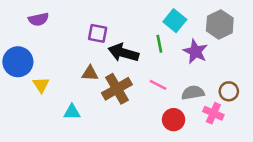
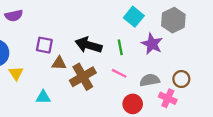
purple square: (98, 33) -> (44, 45), moved
green line: (159, 44) -> (120, 47), moved

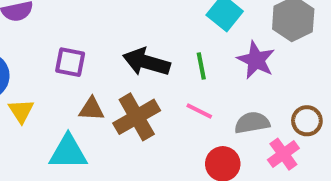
brown triangle: (59, 63) -> (92, 109), moved
cyan triangle: (43, 97) -> (68, 152), size x1.5
pink cross: (168, 98) -> (283, 154), turned 30

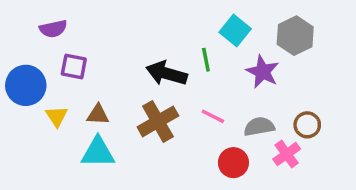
purple square: (70, 62) -> (74, 67), moved
green line: (201, 66) -> (206, 60), moved
brown triangle: (92, 109) -> (98, 115), moved

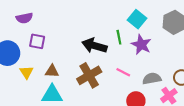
purple star: (263, 72) -> (141, 45), moved

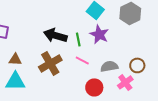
green line: (119, 37) -> (78, 39), moved

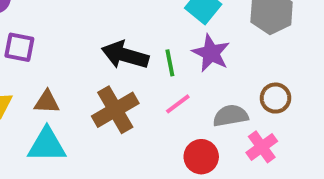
pink line: (82, 60) -> (178, 104), turned -64
brown circle: (137, 65) -> (275, 98), moved

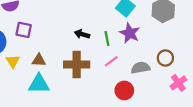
black arrow: (125, 55) -> (82, 34), size x0.6
brown cross: (115, 110) -> (77, 64), turned 30
pink cross: (262, 147) -> (178, 83), moved

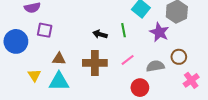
purple star: (130, 33) -> (159, 32), moved
green line: (107, 39) -> (124, 30), moved
yellow triangle: (13, 61) -> (34, 75), moved

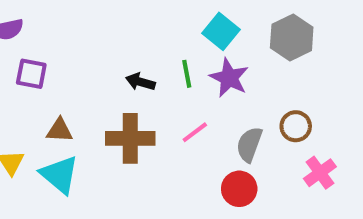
purple star: (159, 32) -> (229, 78), moved
gray semicircle: (155, 66) -> (249, 144), turned -60
cyan triangle: (59, 81) -> (60, 175), turned 40
red circle: (140, 88) -> (239, 189), moved

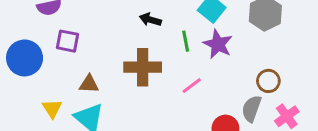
black arrow: (140, 82) -> (150, 20), moved
brown cross: (130, 138) -> (143, 67), moved
gray semicircle: (249, 144) -> (252, 109), moved

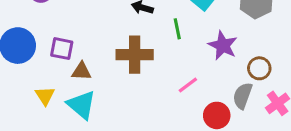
purple square: (67, 41) -> (62, 49), moved
purple star: (218, 44) -> (223, 46), moved
pink line: (192, 86) -> (188, 85), moved

